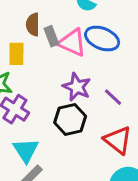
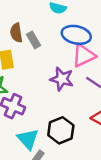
pink triangle: (72, 42) -> (84, 56), moved, turned -40
black hexagon: (70, 119) -> (61, 130), moved

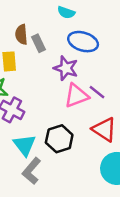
pink triangle: (84, 56) -> (76, 96), moved
purple star: (62, 79) -> (66, 68), moved

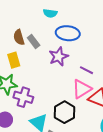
purple star: (66, 68) -> (59, 57), turned -30
pink triangle: (76, 96) -> (82, 89), moved

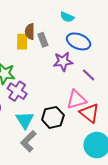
yellow rectangle: (14, 60) -> (22, 42), moved
purple line: (86, 70) -> (89, 75), moved

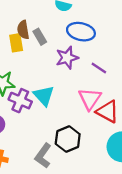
pink triangle: (76, 100) -> (90, 99), turned -30
black hexagon: (53, 117) -> (68, 139), moved
cyan triangle: (25, 120) -> (44, 96), moved

